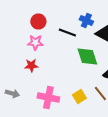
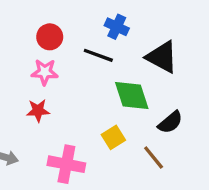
blue cross: (86, 20) -> (117, 27), moved
yellow square: (79, 96) -> (113, 137), moved

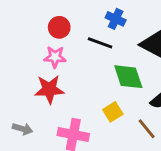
red star: (38, 111) -> (49, 89), size x1.5

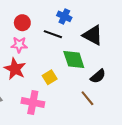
red star: (49, 89) -> (15, 69), turned 30
yellow square: (113, 112) -> (50, 77), moved

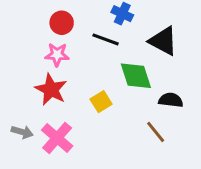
black semicircle: (98, 76) -> (171, 100), turned -133
pink cross: (33, 102) -> (57, 138), moved, turned 30

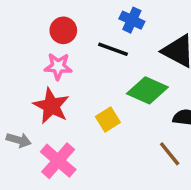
green diamond: (136, 76) -> (147, 90), turned -48
gray arrow: (22, 132) -> (19, 140), moved

